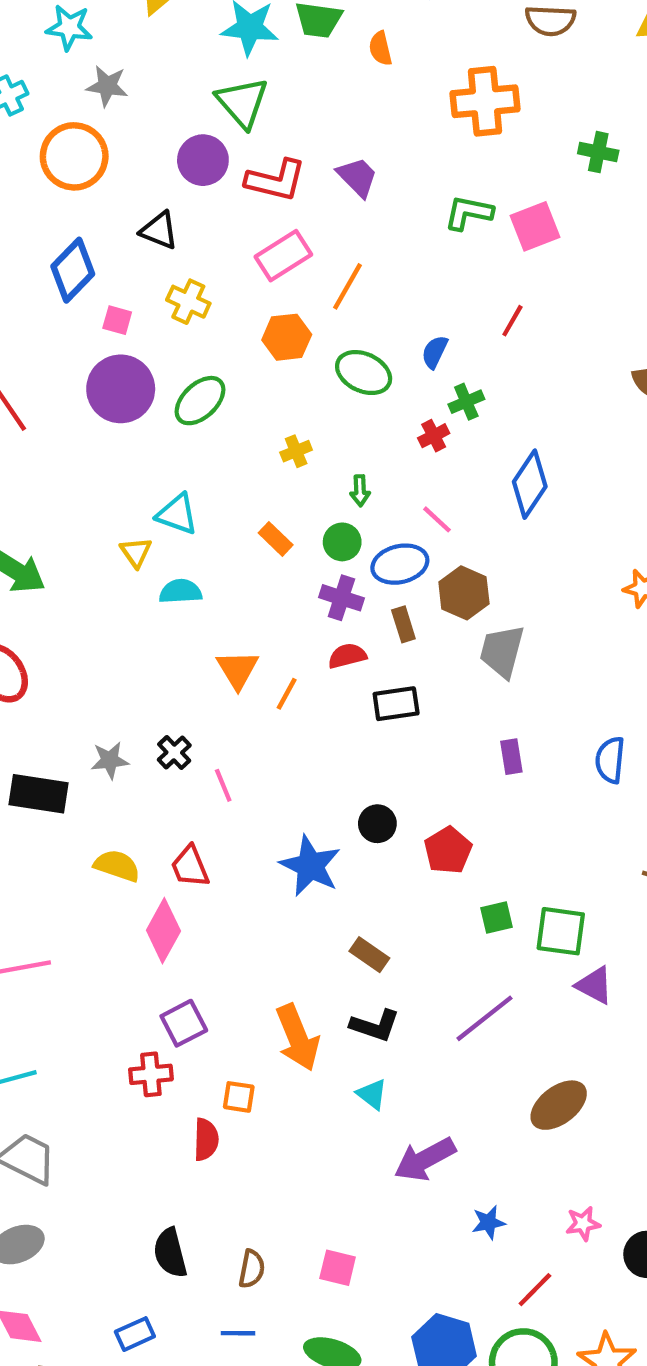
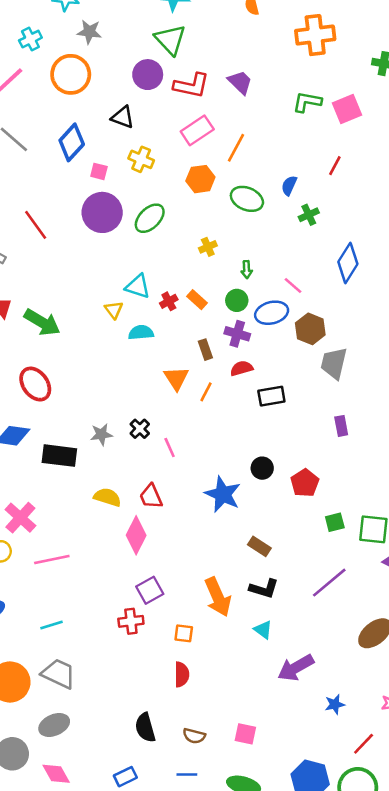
red cross: (434, 436) -> (169, 301), moved
brown rectangle: (403, 624) -> (205, 350), moved
red semicircle: (206, 1139) -> (182, 674), moved
brown semicircle: (252, 1269) -> (194, 736), turned 95

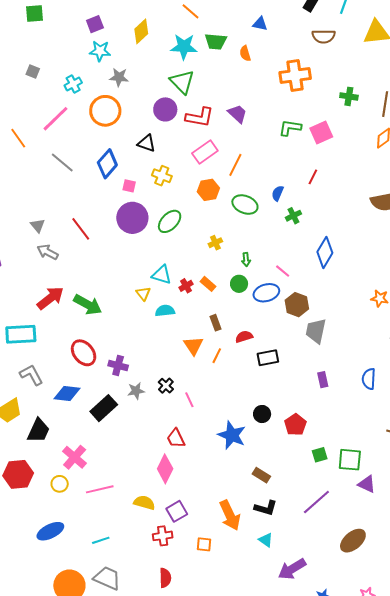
purple cross: (237, 334) -> (118, 365), moved
black rectangle: (59, 456) -> (104, 408), turned -48
yellow semicircle: (107, 497) -> (144, 503), moved
red semicircle: (182, 674) -> (165, 578), moved

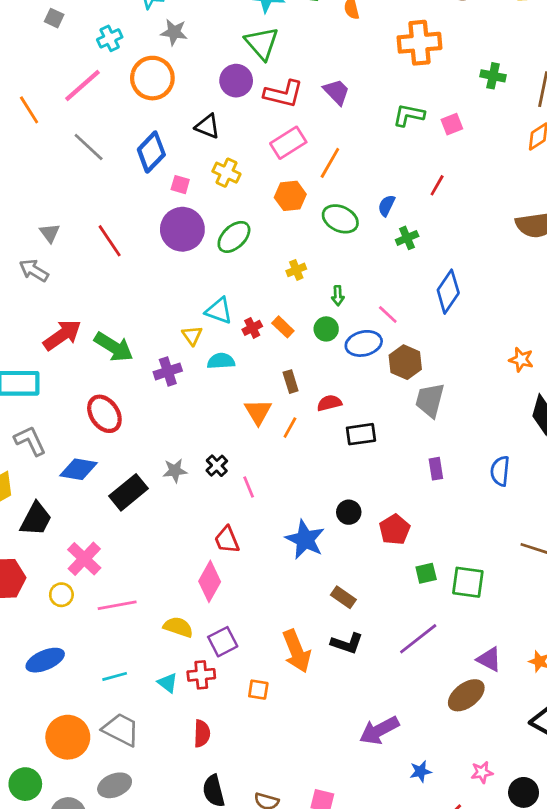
pink square: (321, 133) -> (452, 124), size x0.7
gray arrow: (48, 252) -> (34, 270), moved
purple cross: (118, 365) -> (168, 371), moved, turned -36
purple triangle: (367, 484) -> (489, 659), moved
cyan triangle: (266, 540) -> (168, 683), moved

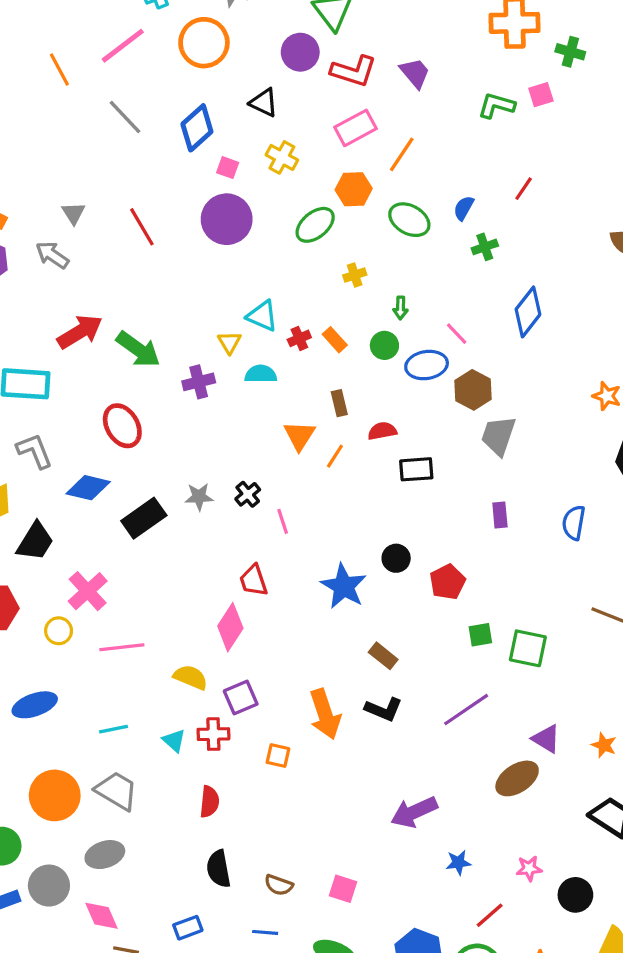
green cross: (493, 76) -> (570, 52), moved
pink square: (452, 124) -> (541, 95), moved
green ellipse: (234, 237) -> (315, 225), moved

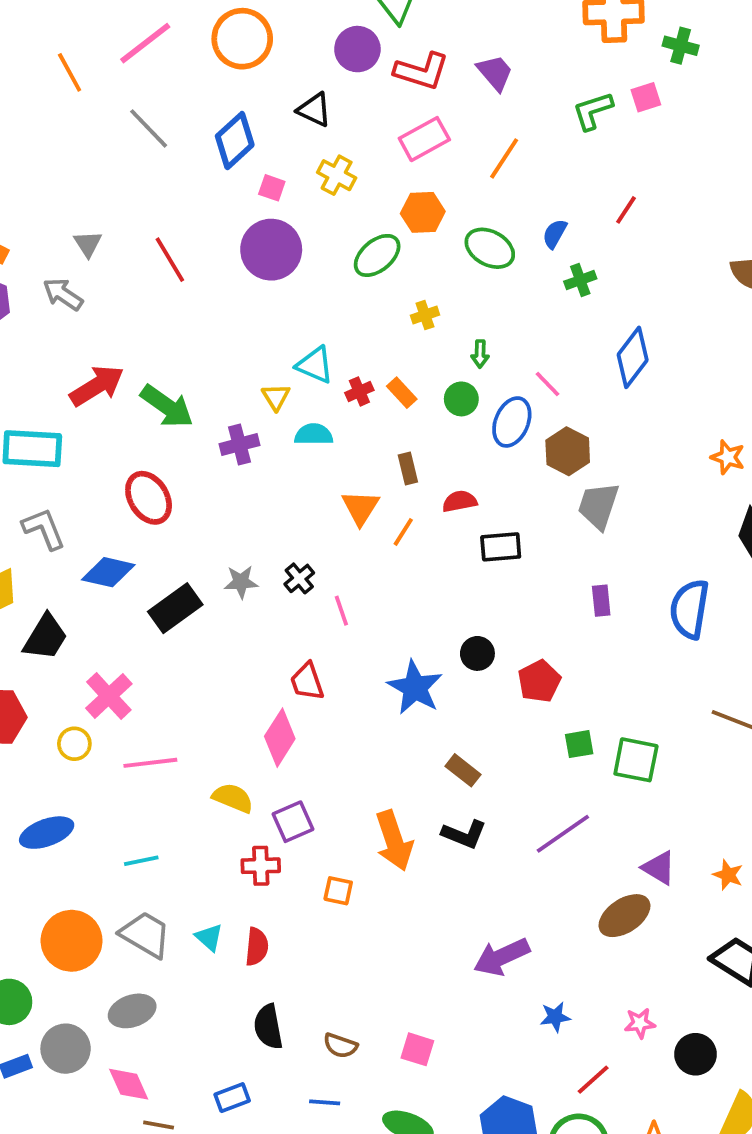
green L-shape: (496, 106) -> (593, 111), turned -33
orange line: (402, 154) -> (504, 158), moved
blue ellipse: (427, 365) -> (512, 422), turned -57
blue semicircle: (574, 523) -> (690, 609), size x1.4
cyan triangle: (174, 741) -> (209, 937), moved

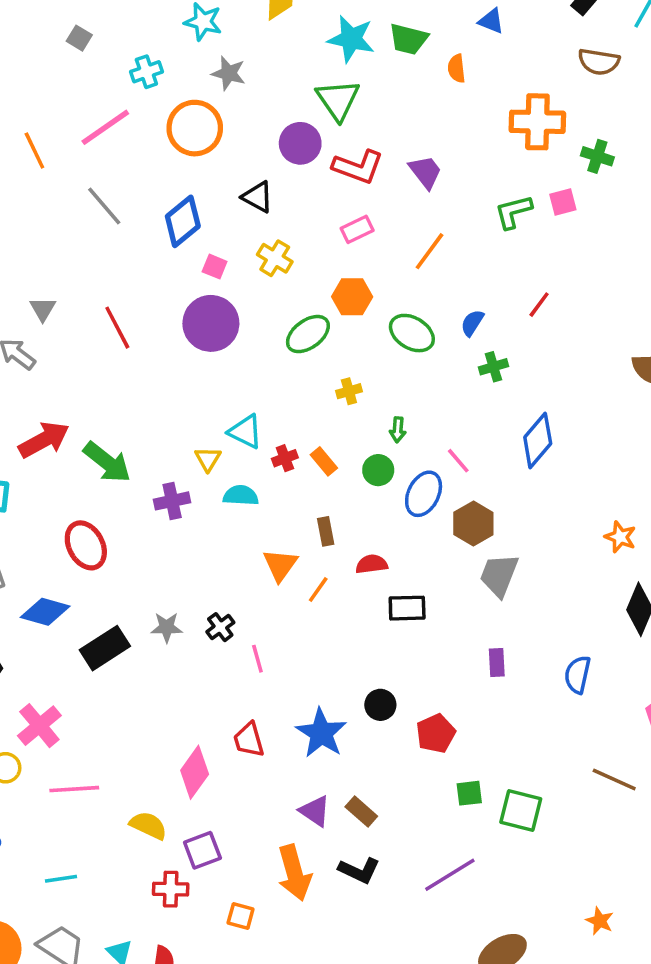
pink rectangle: (424, 139) -> (357, 229), size x0.7
blue semicircle: (690, 609) -> (578, 675), size x0.7
red trapezoid: (307, 682) -> (249, 740), moved
purple triangle: (659, 868) -> (315, 811), moved

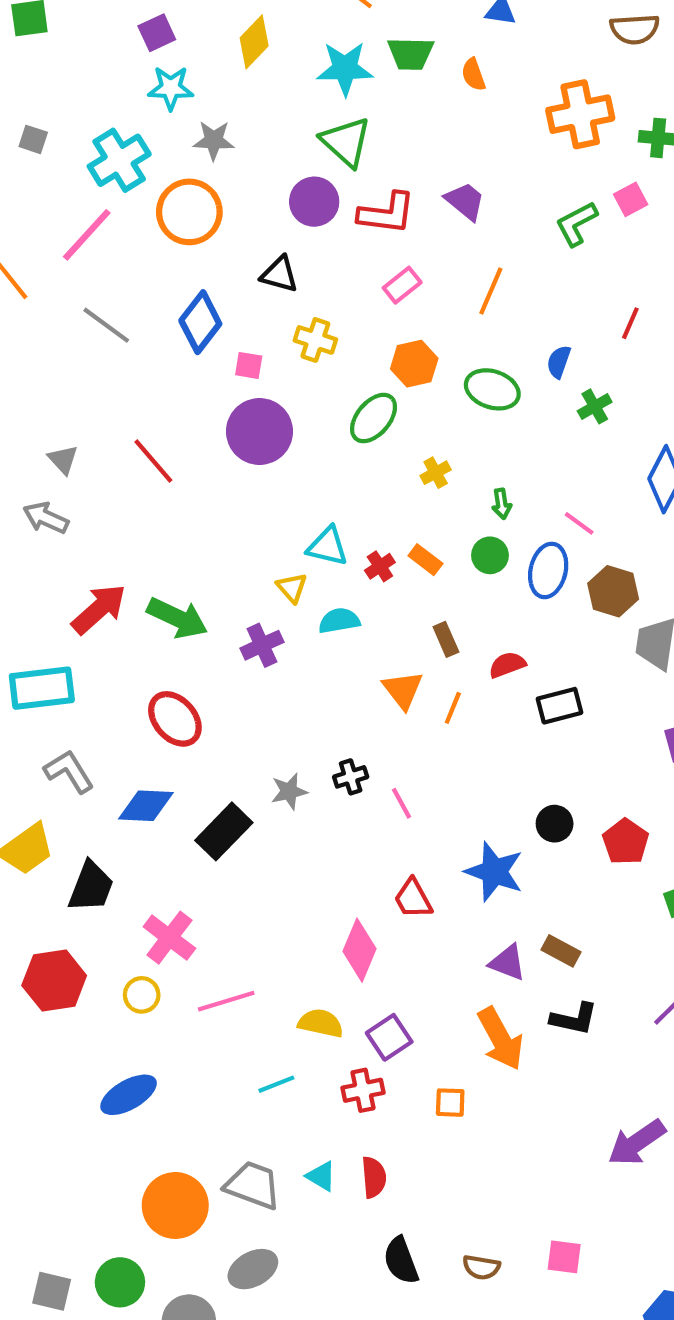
cyan cross: (146, 72) -> (119, 160), size x1.6
black cross: (220, 627) -> (351, 777), turned 32
cyan line: (61, 879) -> (276, 1084), moved

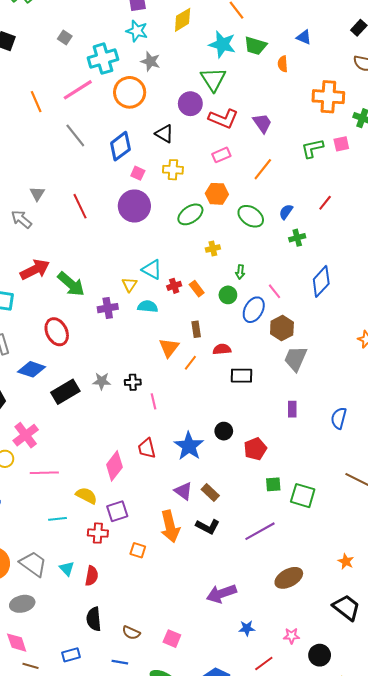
yellow cross: (315, 340) -> (173, 170), turned -30

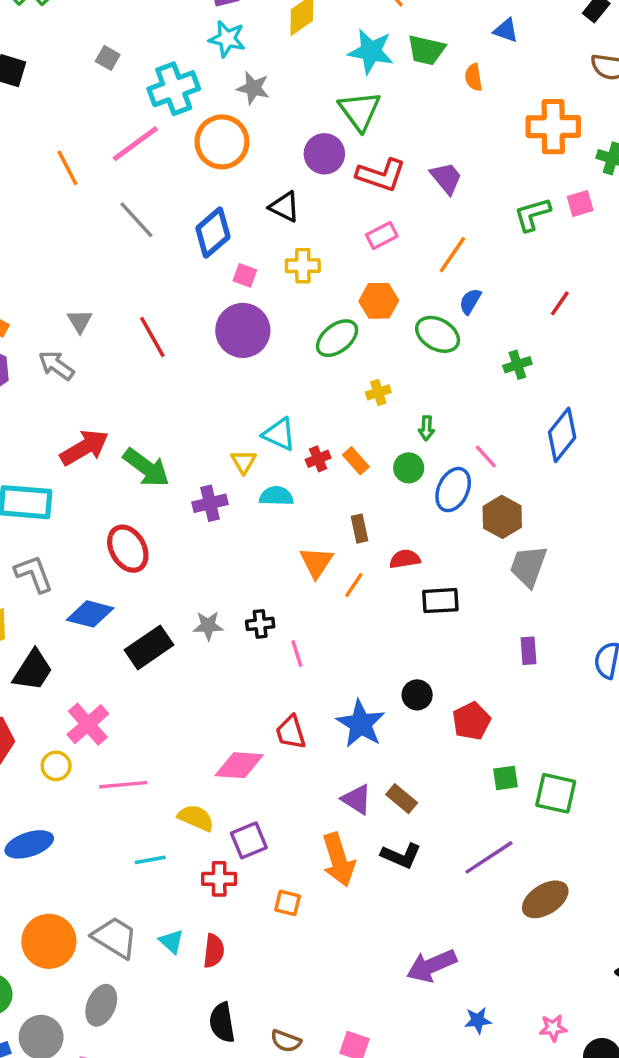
blue semicircle: (286, 212) -> (470, 301), moved
pink diamond: (114, 466) -> (239, 765), turned 60
brown ellipse: (289, 578) -> (545, 899), moved
gray ellipse: (22, 604) -> (101, 1005), turned -50

